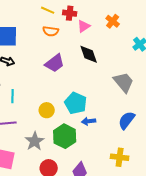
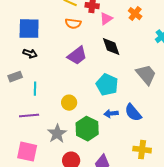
cyan pentagon: (76, 103) -> (107, 85), moved
blue semicircle: (127, 120) -> (133, 113), moved, turned -78

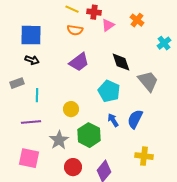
black diamond: (111, 47) -> (121, 62), moved
blue semicircle: (133, 113) -> (135, 119), turned 66
blue arrow: (111, 114) -> (113, 120), turned 64

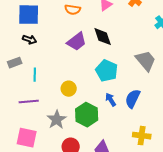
black diamond: (121, 62) -> (103, 37), moved

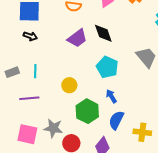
gray rectangle: (15, 63) -> (12, 72), moved
blue semicircle: (133, 99) -> (116, 120), moved
gray star: (57, 120) -> (53, 128), moved, turned -30

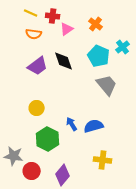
cyan pentagon: (107, 67) -> (99, 56), moved
yellow circle: (69, 85) -> (37, 108), moved
blue semicircle: (116, 120) -> (94, 126), moved, turned 48

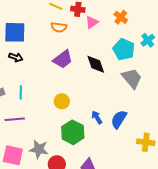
black diamond: (64, 61) -> (96, 64), moved
blue semicircle: (94, 126) -> (119, 119), turned -42
yellow cross: (103, 160) -> (146, 142), moved

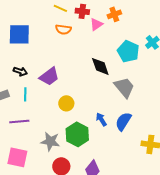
orange cross: (121, 17) -> (114, 14), moved, turned 32
black arrow: (16, 57) -> (20, 71), moved
purple trapezoid: (63, 59) -> (49, 76), moved
gray trapezoid: (132, 78) -> (124, 87), moved
gray star: (39, 149) -> (50, 141), moved

